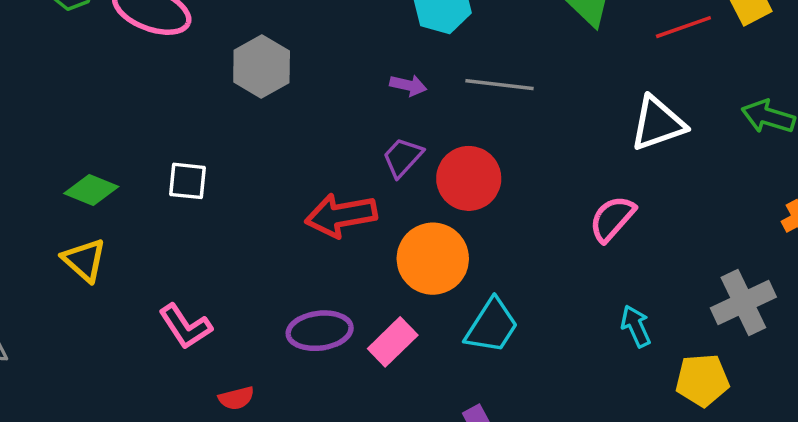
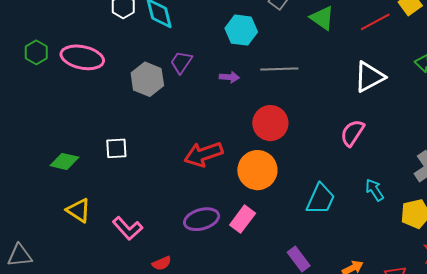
purple trapezoid: (403, 157) -> (181, 62), moved
yellow triangle: (84, 260) -> (79, 210), moved
cyan trapezoid: (492, 326) -> (321, 199), moved

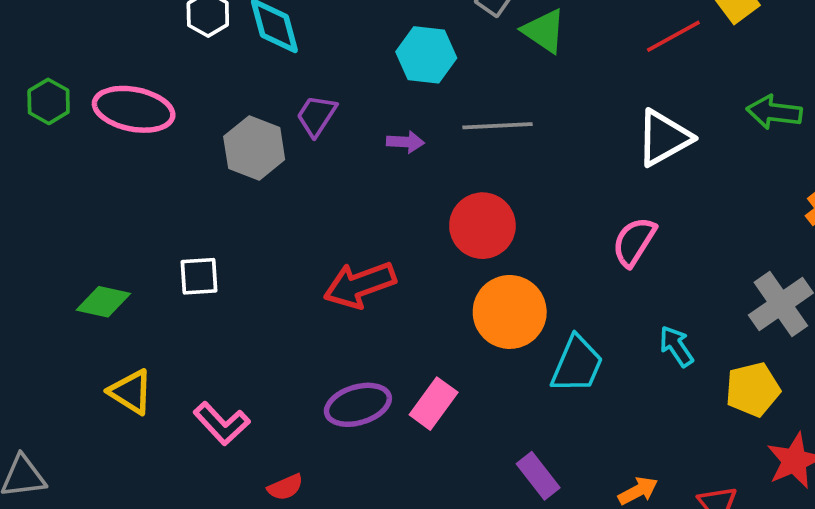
green triangle: (322, 18) -> (544, 31), moved
orange circle: (257, 170) -> (510, 312), moved

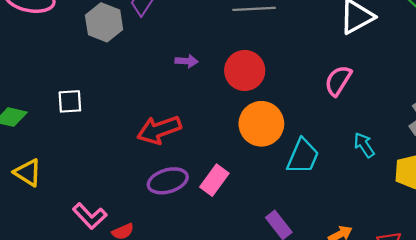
purple arrow: (405, 142) -> (187, 61), moved
red arrow: (360, 285) -> (159, 130), moved
pink L-shape: (222, 424) -> (90, 216), moved

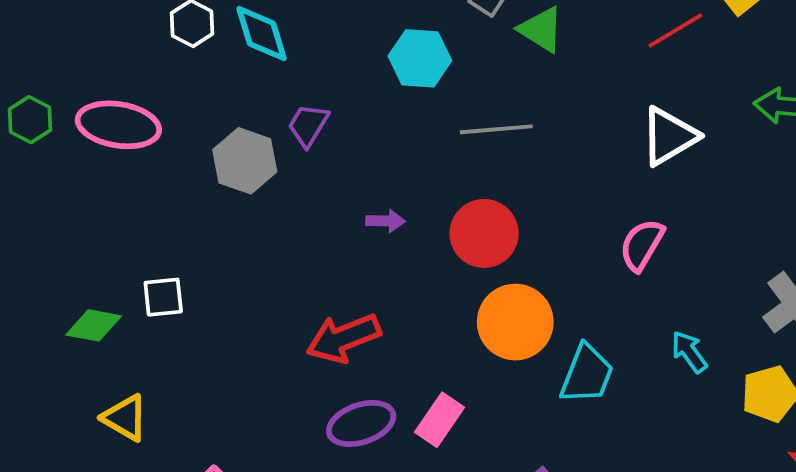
white square: (70, 101) -> (163, 297), moved

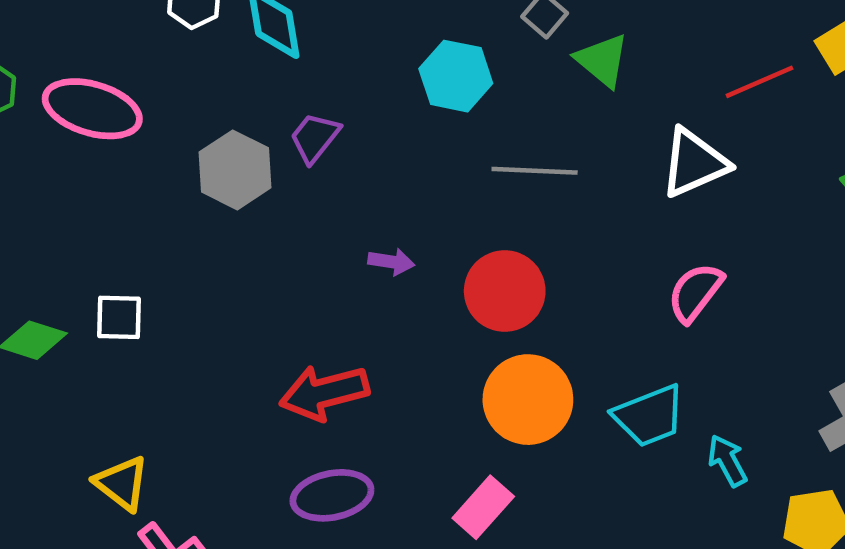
white triangle: (669, 136) -> (694, 163), moved
pink semicircle: (642, 245) -> (695, 292), moved
cyan trapezoid: (587, 374) -> (649, 416), moved, turned 40
yellow triangle: (125, 418) -> (122, 483), moved
pink rectangle: (439, 420) -> (483, 507), moved

